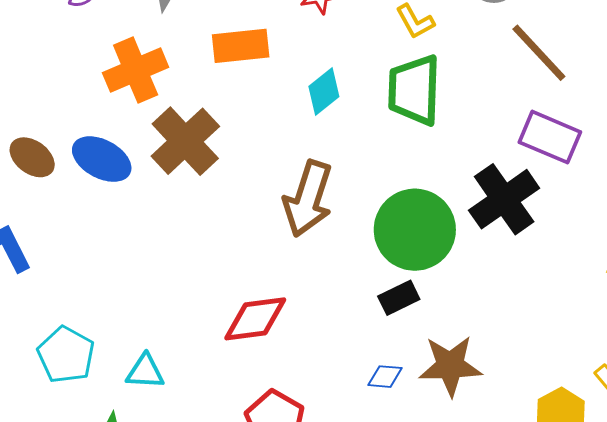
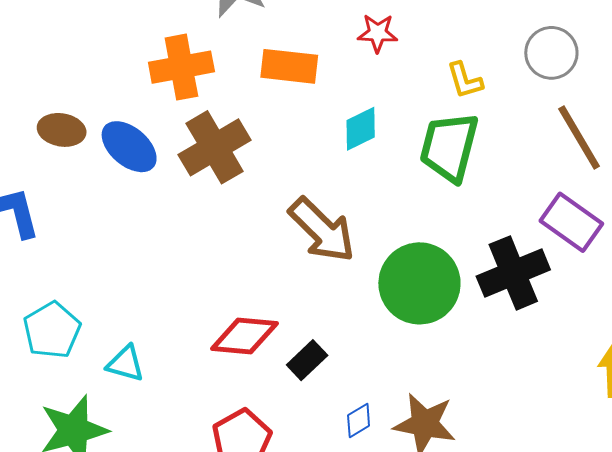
brown ellipse: (32, 157) -> (62, 130), turned -39
brown arrow: (308, 199) -> (322, 230), turned -76
black rectangle: (399, 298) -> (307, 360), moved, turned -30
blue diamond: (385, 377) -> (359, 420), turned -48

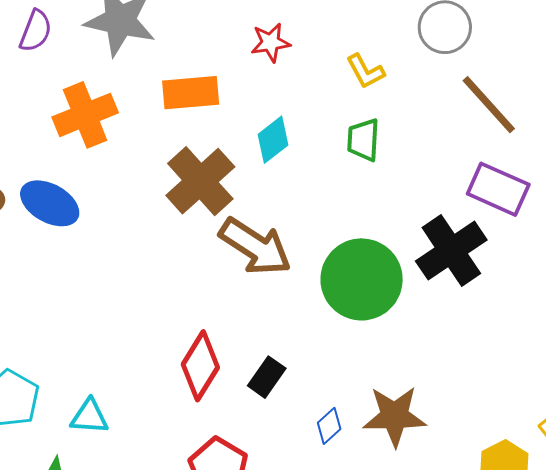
brown cross: (215, 147) -> (200, 181), moved
green trapezoid: (449, 147) -> (363, 140), size x0.6
red diamond: (244, 336) -> (200, 366), turned -52

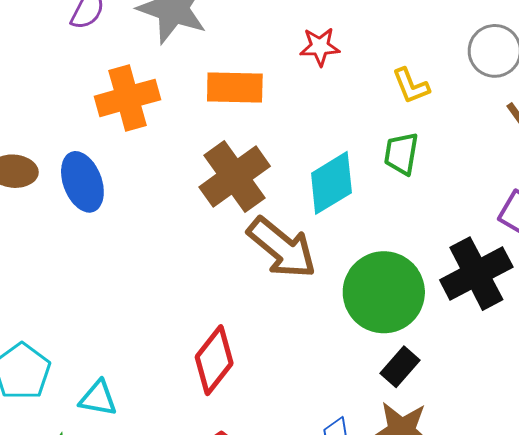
cyan diamond: (273, 140) -> (331, 183), moved, size x1.4
blue ellipse: (50, 203) -> (82, 182), turned 34
black rectangle: (267, 377) -> (400, 367), moved

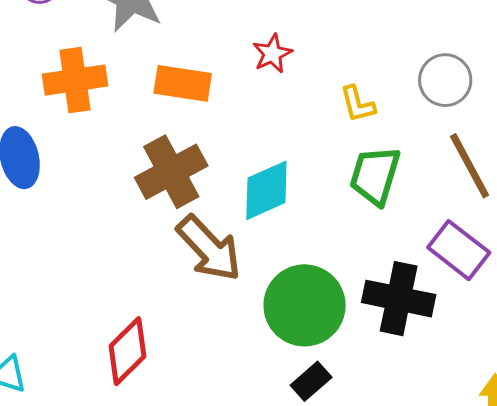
red star: (320, 47) -> (272, 54), turned -30
green trapezoid: (401, 154) -> (375, 176), moved, size x1.4
black cross: (476, 274) -> (399, 299), turned 32

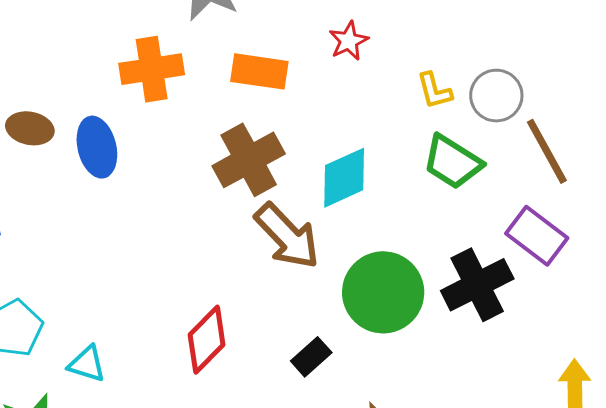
gray circle: (445, 80) -> (496, 96), moved
green trapezoid: (375, 176) -> (452, 162), turned -74
black cross: (399, 299) -> (477, 285), turned -38
black rectangle: (311, 381) -> (311, 357), moved

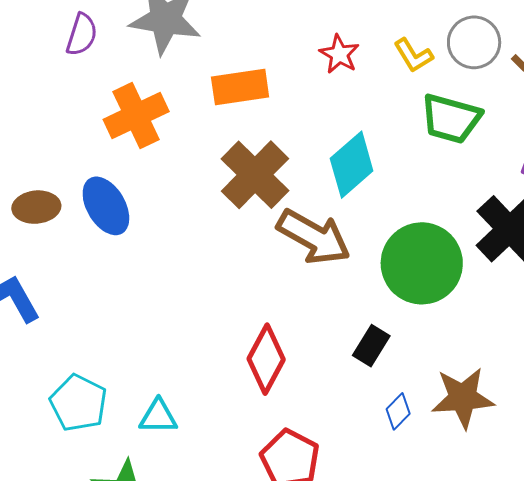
red star: (349, 41) -> (339, 54), moved

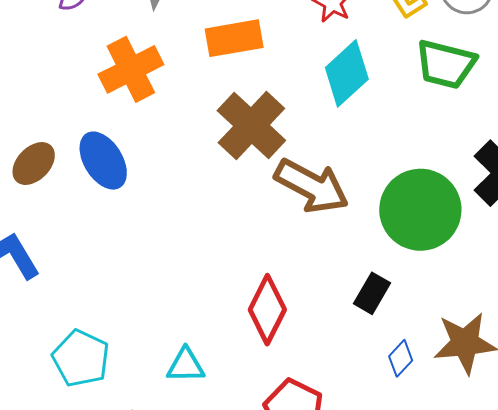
cyan diamond: (352, 165) -> (347, 73), moved
brown ellipse: (36, 207) -> (34, 164), turned -39
cyan triangle: (158, 417) -> (186, 365), moved

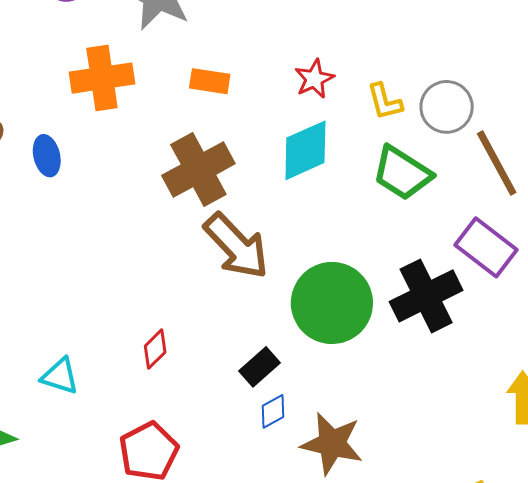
orange rectangle: (234, 38) -> (210, 81), size x0.7
blue ellipse: (103, 161) -> (47, 156), size x0.7
red diamond: (267, 310) -> (155, 349), size x0.6
blue diamond: (401, 358) -> (273, 411), moved

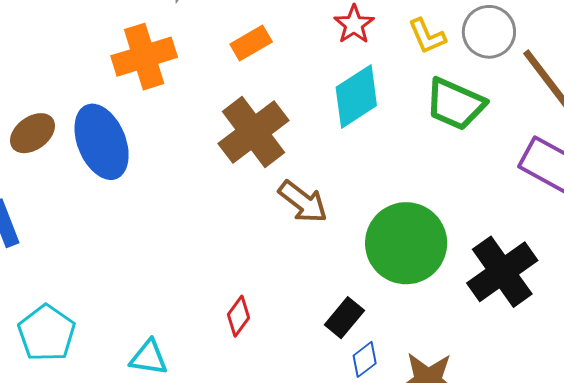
orange rectangle: (210, 81) -> (251, 43), turned -30
blue ellipse: (47, 156) -> (102, 142), size x1.8
brown arrow: (236, 246) -> (303, 202), size x0.7
black cross: (426, 296) -> (502, 272), moved

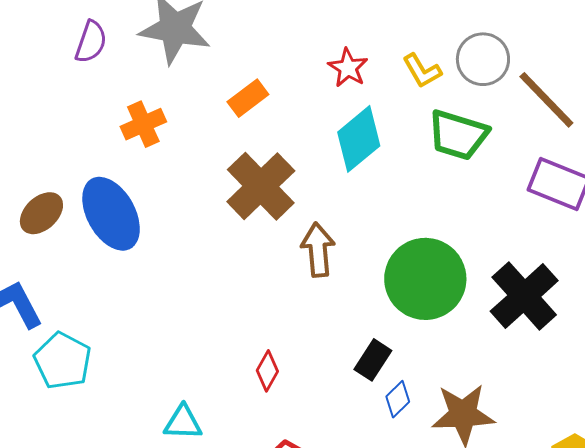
orange cross: (144, 57) -> (143, 124), size x0.7
brown arrow: (303, 202) -> (318, 250), turned -126
cyan pentagon: (47, 333) -> (63, 361), moved

